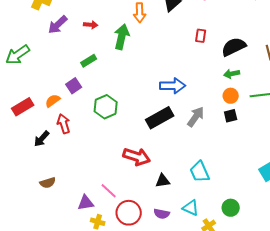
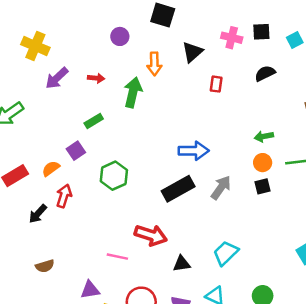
red rectangle: (201, 36) -> (216, 84), moved
black semicircle: (234, 47) -> (265, 73), moved, size x0.7
red arrow: (64, 124) -> (64, 196), turned 36
cyan trapezoid: (200, 172) -> (226, 253), turned 70
pink line: (109, 191) -> (117, 257), moved, turned -30

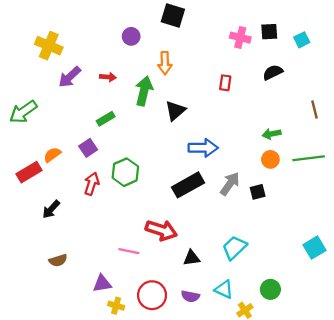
black triangle: (192, 52) -> (175, 111), moved
orange semicircle: (51, 169) -> (52, 155), moved
black square: (263, 186) -> (258, 192), moved
red arrow: (64, 196) -> (92, 184), moved

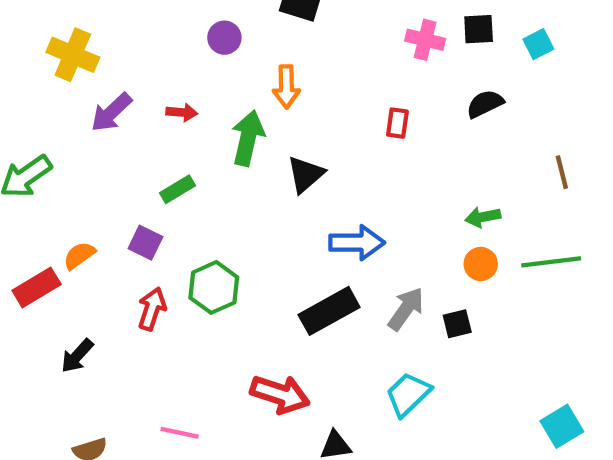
purple square: (88, 148) -> (145, 243), turned -30
cyan trapezoid: (234, 248) -> (408, 394), moved
pink line: (129, 251) -> (180, 433), moved

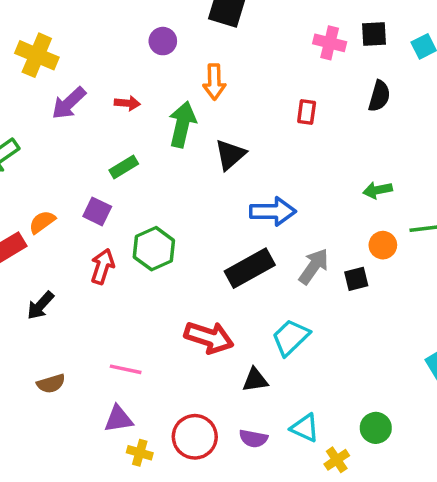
black semicircle: (485, 104) -> (379, 96), turned 132
orange circle: (481, 264) -> (383, 245), moved
cyan trapezoid: (408, 394) -> (291, 337), moved

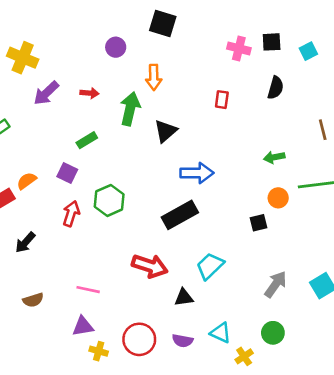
gray arrow: (314, 266) -> (276, 284), moved

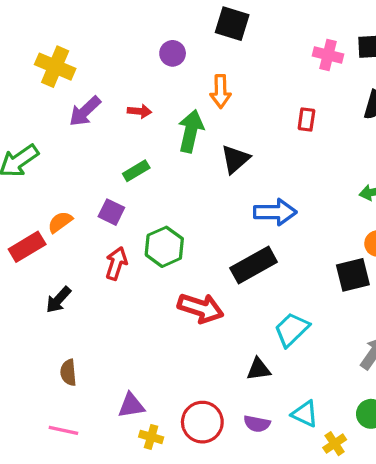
black square: (258, 223) -> (353, 275), size x1.5
red arrow: (150, 266) -> (201, 308), moved
pink line: (88, 290) -> (63, 430), moved
brown semicircle: (33, 300) -> (68, 372), turned 102

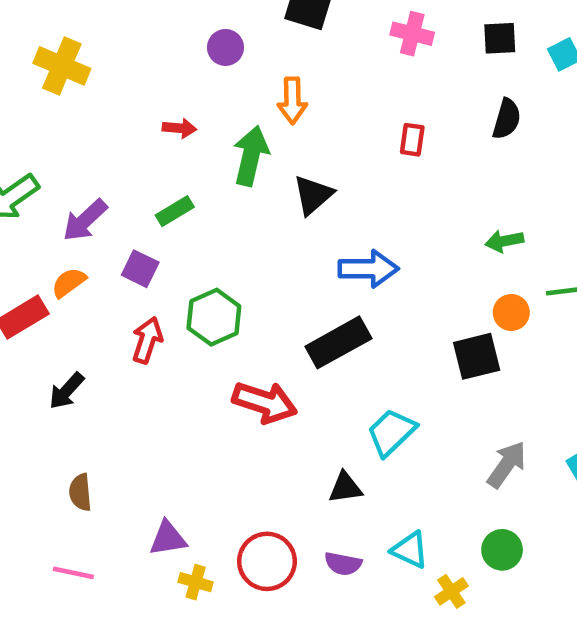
pink cross: (328, 55) -> (412, 34), moved
purple arrow: (85, 111) -> (85, 220), moved

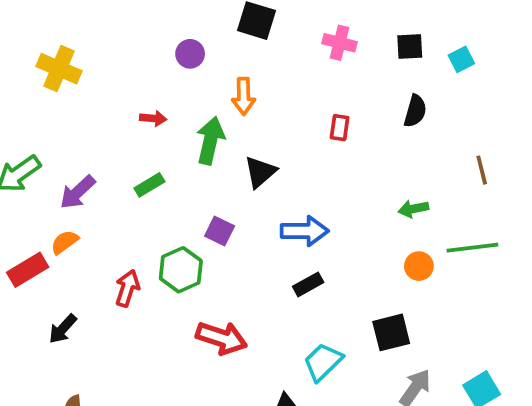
purple square: (140, 269) -> (220, 231), moved
black rectangle: (338, 342) -> (308, 284), moved, size x0.6
black square: (477, 356) -> (391, 332), moved

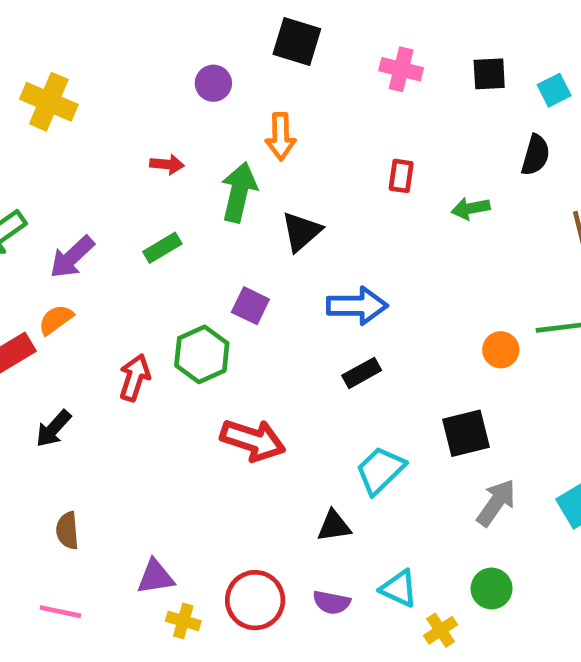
black semicircle: (415, 111) -> (536, 155), moved
green arrow: (413, 209) -> (471, 208), moved

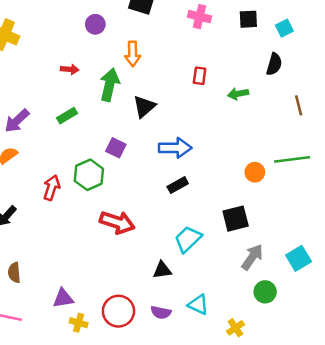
green circle: (492, 588) -> (265, 292), moved
yellow cross: (441, 630) -> (236, 328), moved

